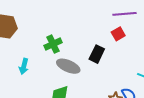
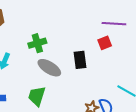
black rectangle: (97, 54) -> (80, 60), turned -42

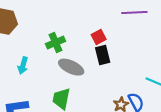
red square: (105, 43) -> (99, 37), moved

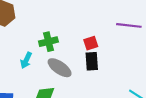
cyan arrow: (23, 66) -> (26, 60), moved

